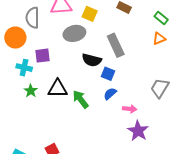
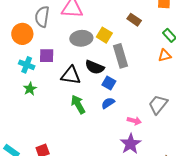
yellow square: (90, 14) -> (104, 35), moved
black triangle: (58, 89) -> (71, 75), moved
pink arrow: (130, 109) -> (134, 121), moved

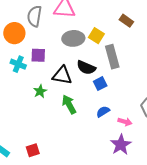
blue square: (109, 83) -> (100, 84), turned 32
green star: (30, 89) -> (40, 91), moved
blue semicircle: (108, 103) -> (103, 112), moved

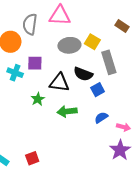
green arrow: (69, 104) -> (67, 111), turned -66

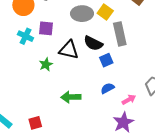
green arrow: (67, 111) -> (71, 97), moved
pink arrow: (123, 127) -> (129, 100), turned -48

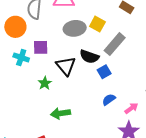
gray rectangle: (120, 34) -> (115, 44), turned 60
black triangle: (69, 50) -> (66, 66), turned 45
green arrow: (71, 97) -> (61, 113), moved

